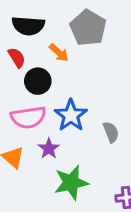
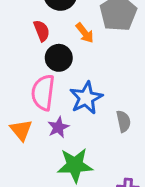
pink semicircle: (28, 117) -> (43, 93), turned 96

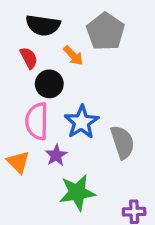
gray semicircle: (123, 121) -> (122, 142), size x1.5

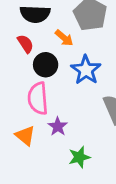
blue star: (82, 122) -> (86, 70), moved
green star: (77, 192) -> (79, 157), size x0.7

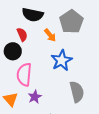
black circle: (46, 65) -> (13, 51), moved

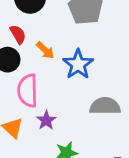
orange arrow: (50, 35) -> (45, 50), moved
gray semicircle: (77, 92) -> (105, 106), turned -70

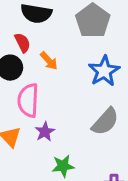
blue star: (78, 64) -> (104, 71), moved
gray semicircle: (105, 106) -> (105, 122), turned 128

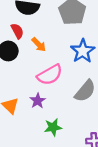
pink semicircle: (28, 100) -> (50, 75), moved, turned -120

